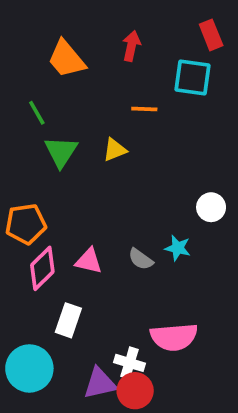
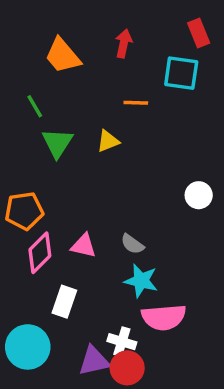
cyan star: (178, 248) -> (141, 281), moved, size x1.4

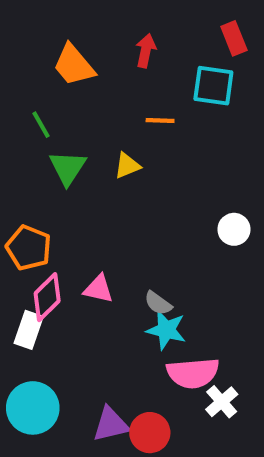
orange pentagon: (24, 211) -> (29, 248), turned 30
gray semicircle: (132, 244) -> (158, 303), moved
white rectangle: (64, 302) -> (29, 330), moved
white cross: (122, 342) -> (222, 402), moved, turned 32

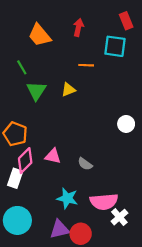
cyan star: (166, 330) -> (67, 198), moved

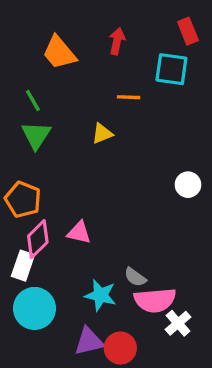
green triangle: (36, 91) -> (36, 135), moved
gray semicircle: (85, 164) -> (135, 277), moved
cyan circle: (17, 220) -> (34, 308), moved

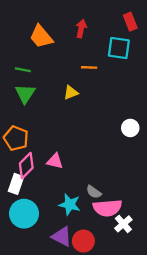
green line: (33, 100) -> (23, 70), turned -49
purple triangle: (89, 341) -> (62, 236), turned 40

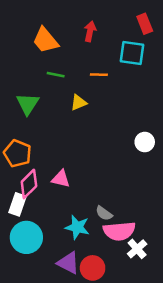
green line: (23, 70) -> (56, 75), moved

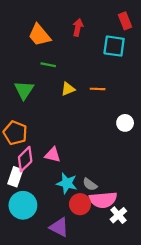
orange line: (99, 75) -> (98, 89), moved
cyan star: (77, 227) -> (67, 183), moved
red circle: (93, 268) -> (80, 204), moved

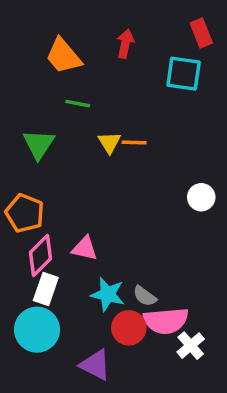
yellow triangle: (68, 89) -> (109, 142), turned -40
orange line: (98, 89) -> (134, 142), moved
white rectangle: (15, 177) -> (46, 289), moved

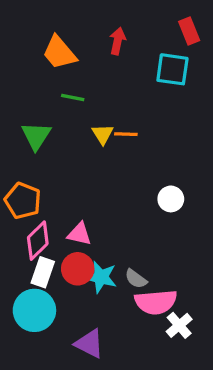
white circle: (201, 197) -> (171, 199), moved
red circle: (129, 328) -> (78, 269), moved

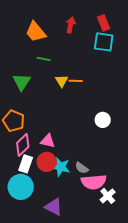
red rectangle: (189, 31) -> (104, 23), moved

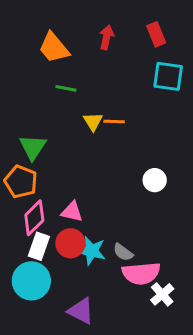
cyan square: (104, 42) -> (168, 76), moved
green triangle: (22, 82) -> (33, 147), moved

